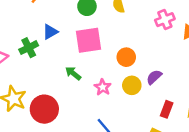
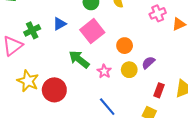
pink square: (89, 40) -> (92, 31), turned -30
green cross: (29, 48) -> (32, 30), moved
green arrow: (73, 73) -> (79, 59), size x1.5

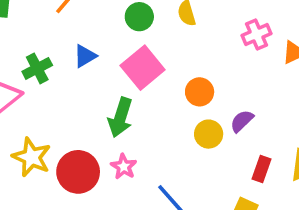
green arrow: (79, 59) -> (120, 117), turned -110
pink star: (104, 71) -> (124, 167), moved

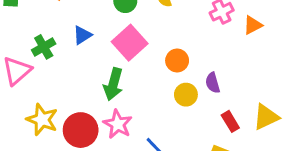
purple semicircle: (242, 121) -> (213, 83), turned -60
pink star: (124, 167) -> (118, 124), size x1.4
red rectangle: (261, 169) -> (230, 121), turned -48

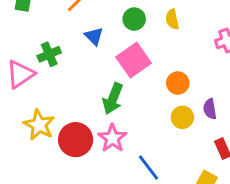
blue triangle: (82, 35) -> (94, 36), moved, turned -48

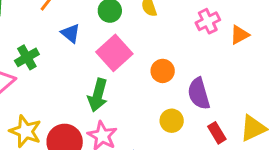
purple semicircle: (210, 109) -> (199, 94), size x1.5
yellow circle: (182, 117) -> (172, 121), moved

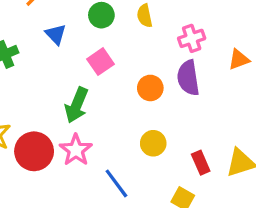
pink cross: (208, 21) -> (192, 38), moved
pink square: (114, 53) -> (100, 62), size x0.7
purple semicircle: (199, 94) -> (188, 78), moved

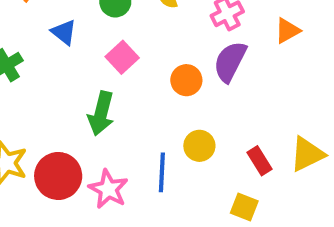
purple semicircle: (188, 78) -> (230, 62), turned 44
pink star: (76, 150) -> (108, 189), moved
blue line: (116, 183) -> (162, 172), moved, turned 48

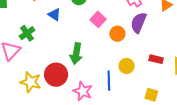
pink square: (122, 57) -> (98, 19), moved
red rectangle: (259, 161) -> (156, 59), moved, turned -40
red circle: (58, 176) -> (56, 75), moved

